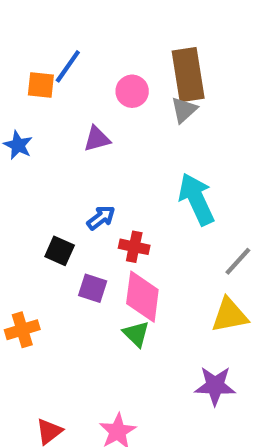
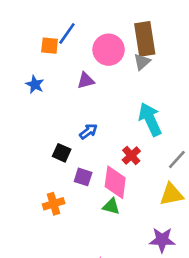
pink circle: (132, 91) -> (109, 50), size x1.5
red cross: (134, 247) -> (131, 156), moved, turned 36
orange cross: (22, 330) -> (54, 204), moved
green triangle: (136, 334) -> (111, 206), turned -30

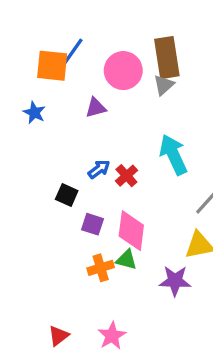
orange square: (50, 46) -> (52, 66), size x1.5
red cross: (131, 156) -> (126, 176), moved
orange cross: (54, 204) -> (101, 268), moved
purple star: (162, 240) -> (175, 281), moved

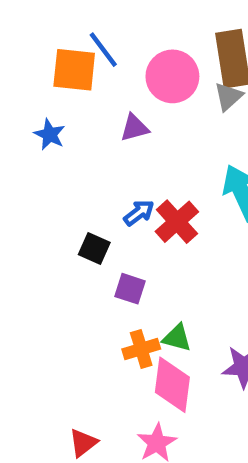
blue line: (73, 51) -> (103, 50), turned -72
red cross: (126, 176) -> (177, 222), size x1.4
pink diamond: (131, 231) -> (172, 385), moved

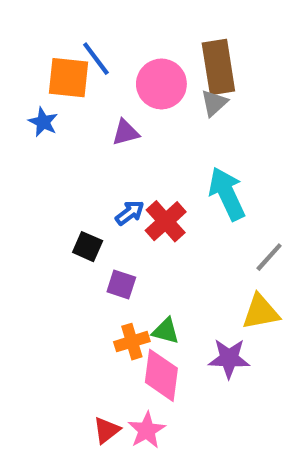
blue star: (50, 135) -> (43, 122), moved
red triangle: (83, 443) -> (107, 430), moved

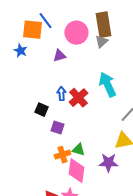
blue arrow: (130, 213) -> (61, 94), turned -56

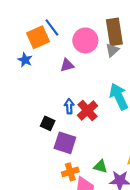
orange square: (32, 30) -> (38, 37), turned -30
purple square: (57, 128) -> (65, 143), size x1.5
green triangle: (78, 150) -> (100, 167), moved

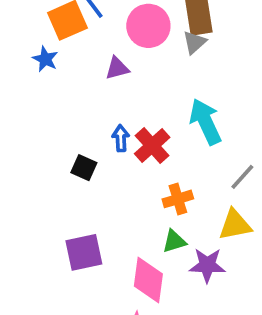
purple square: (65, 143) -> (84, 252), moved, turned -30
green triangle: (100, 167) -> (174, 241), turned -32
orange cross: (70, 172) -> (178, 199), moved

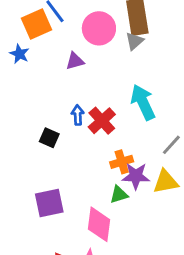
purple star: (207, 265) -> (136, 176), moved

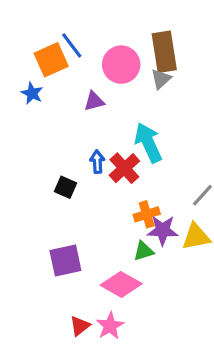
cyan arrow: (143, 102) -> (148, 143), moved
pink diamond: (99, 224) -> (121, 284), turned -68

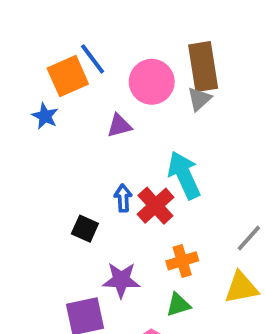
purple star: (163, 230) -> (121, 280), moved

